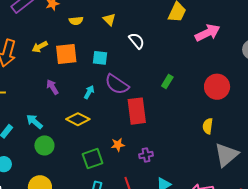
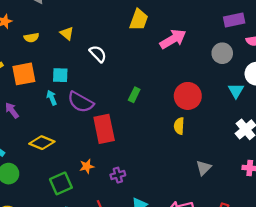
cyan arrow: (89, 92) -> (52, 98), moved, turned -48
yellow semicircle: (208, 126) -> (179, 126), moved
gray triangle: (226, 155) -> (204, 168), size x0.6

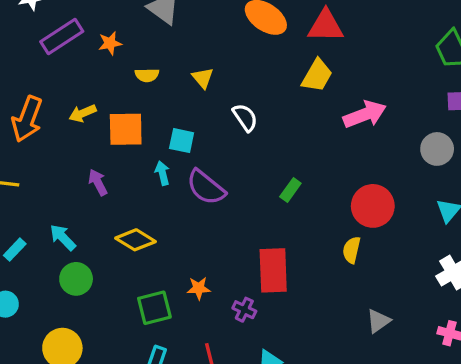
red rectangle: (104, 129) -> (273, 270), moved
purple cross: (118, 175) -> (244, 310), turned 32

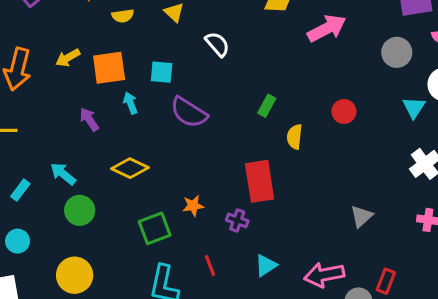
cyan arrow: (162, 173) -> (130, 103), moved
red circle: (373, 206) -> (344, 111), size x0.6
yellow semicircle: (352, 250) -> (294, 137), moved

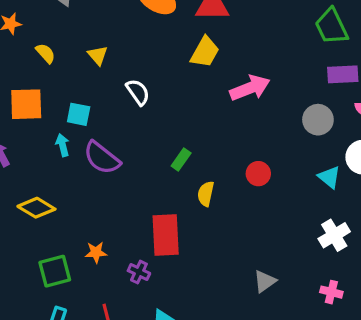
yellow semicircle: (123, 16) -> (46, 53), turned -130
cyan arrow: (130, 103) -> (62, 145), moved
cyan triangle: (414, 108) -> (329, 177), turned -30

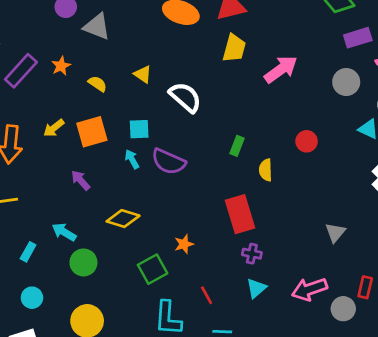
white semicircle: (138, 92) -> (185, 97), size x1.4
purple cross: (139, 272) -> (252, 254), moved

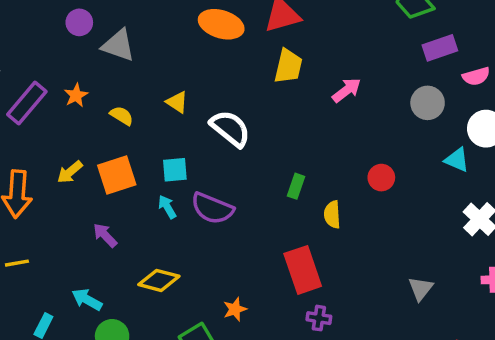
pink arrow: (281, 69) -> (347, 90), size x0.7

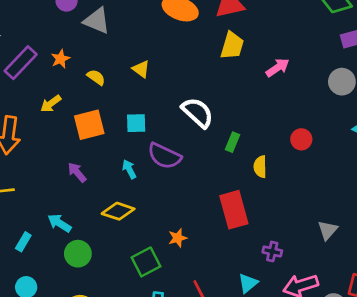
white semicircle: (230, 128) -> (198, 113), moved
yellow arrow: (70, 172) -> (51, 104), moved
cyan arrow: (167, 207) -> (129, 169), moved
purple cross: (319, 318) -> (272, 251), moved

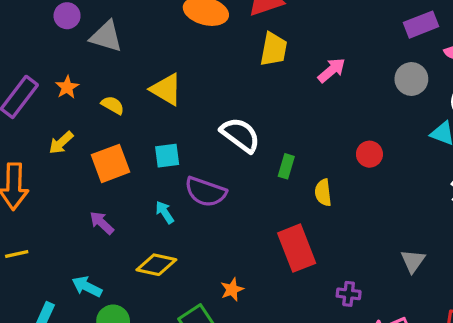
yellow triangle: (141, 69) -> (166, 89), size x1.5

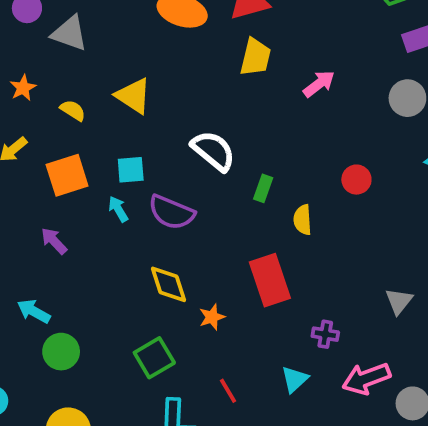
cyan arrow: (165, 212) -> (118, 209), moved
yellow diamond: (156, 265) -> (168, 284), moved, turned 57
orange star: (232, 290) -> (212, 317), moved

